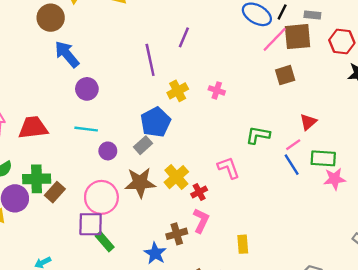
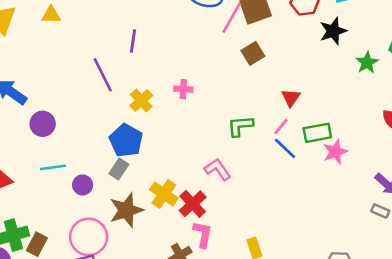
red cross: (199, 192) -> (193, 204), size x1.5

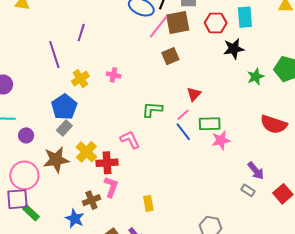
gray rectangle: (119, 169) -> (64, 128), moved
red cross: (193, 204) -> (107, 163), turned 30

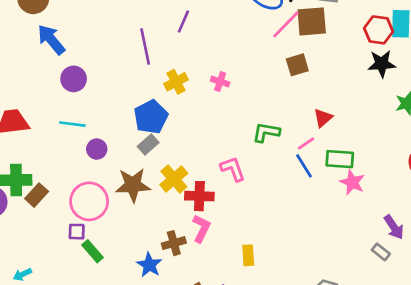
red hexagon: (216, 23) -> (379, 30), moved
pink star: (221, 140) -> (352, 182), turned 30
purple square: (17, 199) -> (77, 232), size x0.6

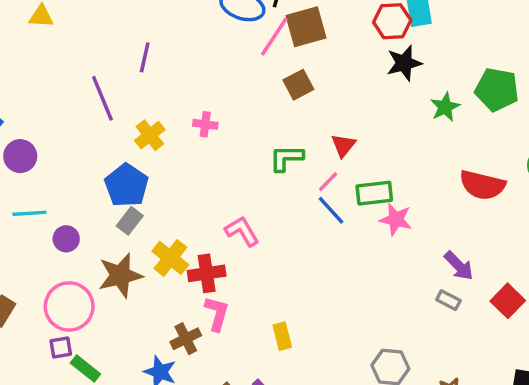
green L-shape: (266, 132) -> (286, 158), moved

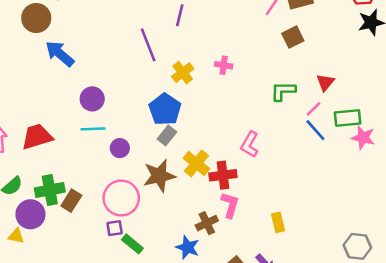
purple circle: (20, 156) -> (92, 99), moved
pink L-shape: (242, 231) -> (250, 144), turned -120

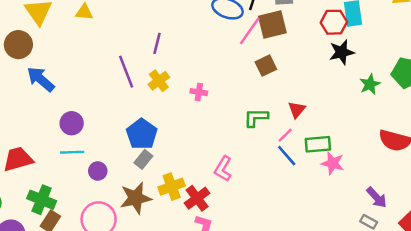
yellow cross: (183, 73) -> (159, 81), moved
yellow cross: (196, 163) -> (172, 187), turned 30
red cross: (223, 175) -> (197, 198), turned -30
green cross: (50, 190) -> (42, 200), moved, turned 32

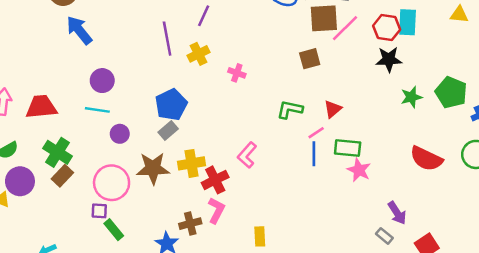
pink line: (250, 31) -> (345, 28), moved
blue line: (287, 156) -> (314, 154), turned 30

